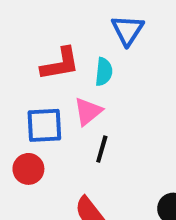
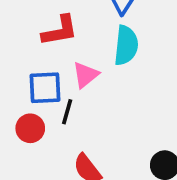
cyan semicircle: (104, 72) -> (126, 45), moved, size x1.5
black line: (102, 149) -> (67, 112), moved

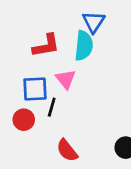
cyan semicircle: (126, 45) -> (84, 46), moved
pink triangle: (86, 75) -> (66, 79), turned -30

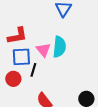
red L-shape: (46, 46) -> (17, 36), moved
cyan semicircle: (84, 46) -> (59, 47), moved

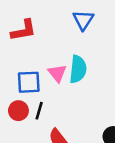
red L-shape: (17, 36) -> (24, 30), moved
black line: (33, 70) -> (39, 111), moved

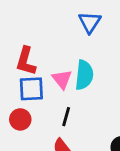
red L-shape: (24, 30) -> (26, 61), moved, turned 116
black line: (39, 111) -> (66, 117), moved

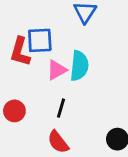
pink triangle: (62, 79) -> (57, 70), turned 40
blue square: (31, 89) -> (40, 40), moved

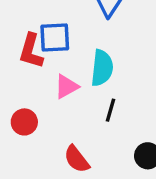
pink triangle: (57, 70) -> (67, 86), moved
black line: (61, 108) -> (110, 110), moved

